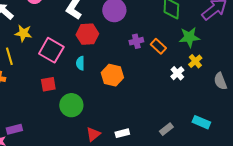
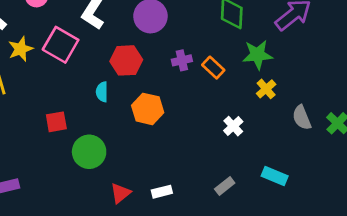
yellow star: (23, 33) -> (21, 49), turned -30
red hexagon: (87, 34) -> (126, 60), moved
pink square: (51, 50) -> (61, 45), moved
white cross: (177, 73) -> (233, 126), moved

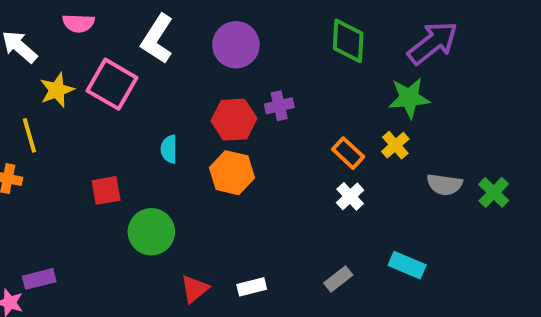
green star: (257, 55) -> (409, 98), moved
red hexagon: (126, 60) -> (234, 120), moved
orange rectangle: (213, 68) -> (348, 153), moved
gray semicircle: (302, 118) -> (444, 185), turned -60

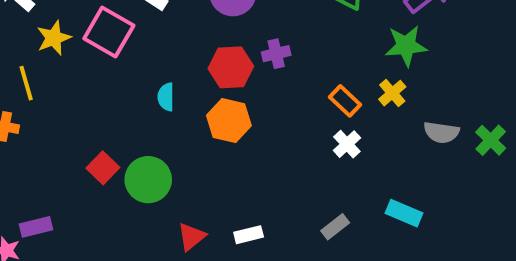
red square: (106, 190) -> (103, 168), moved, turned -36

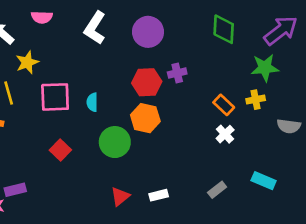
pink square: (109, 32) -> (55, 97), moved, turned -32
yellow cross: (392, 93) -> (256, 100), turned 30
cyan semicircle: (166, 97) -> (92, 102), moved
green circle: (148, 180) -> (115, 142), moved

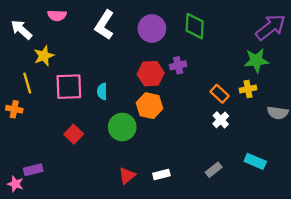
green diamond: (224, 29) -> (195, 26), moved

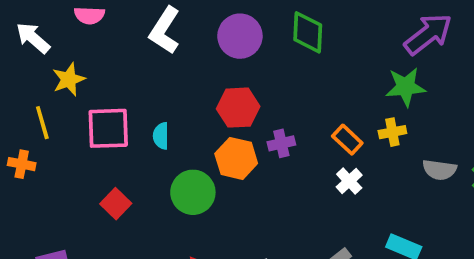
purple cross: (178, 65) -> (281, 143), moved

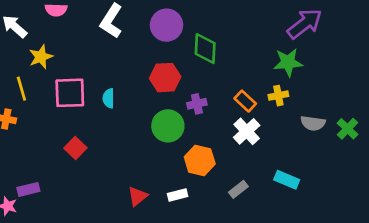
green diamond: (308, 32) -> (205, 49), moved
orange hexagon: (236, 158) -> (200, 160), moved
white cross: (349, 181) -> (247, 131), size x1.4
green circle: (193, 192) -> (168, 126), moved

